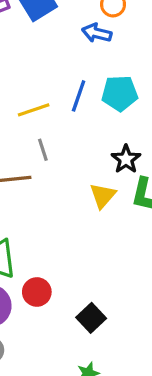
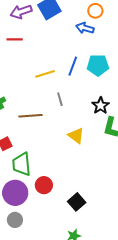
gray line: (43, 150) -> (60, 99), moved
yellow triangle: (103, 196) -> (76, 136), moved, turned -36

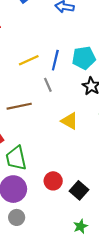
cyan pentagon: (98, 65) -> (84, 58), moved
blue line: (73, 66) -> (55, 60), moved
red circle: (44, 185) -> (53, 181), moved

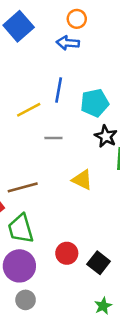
blue line: (55, 60) -> (59, 90), moved
gray line: (48, 85) -> (53, 138), turned -64
brown line: (19, 106) -> (23, 187), moved

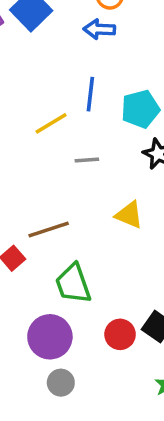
green trapezoid: (21, 229) -> (73, 284), moved
red circle: (67, 253) -> (120, 334), moved

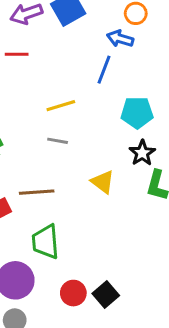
blue line: (90, 94) -> (104, 70), moved
gray line: (87, 160) -> (58, 141), moved
yellow triangle: (129, 215) -> (103, 182), moved

